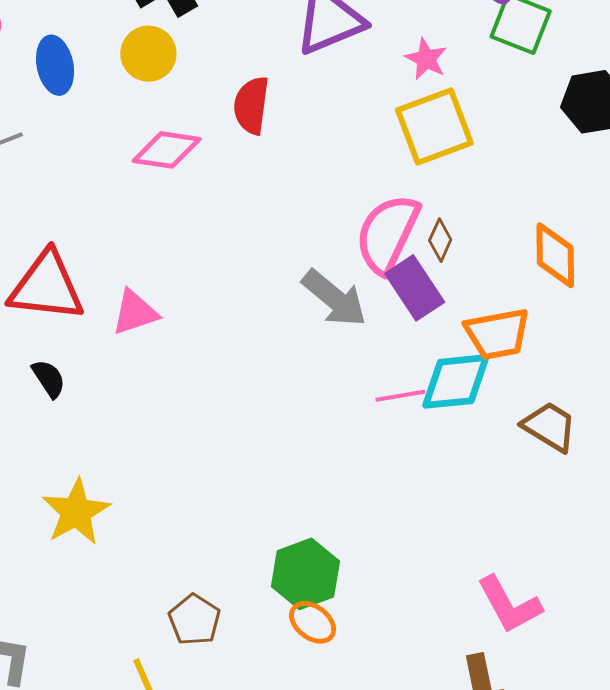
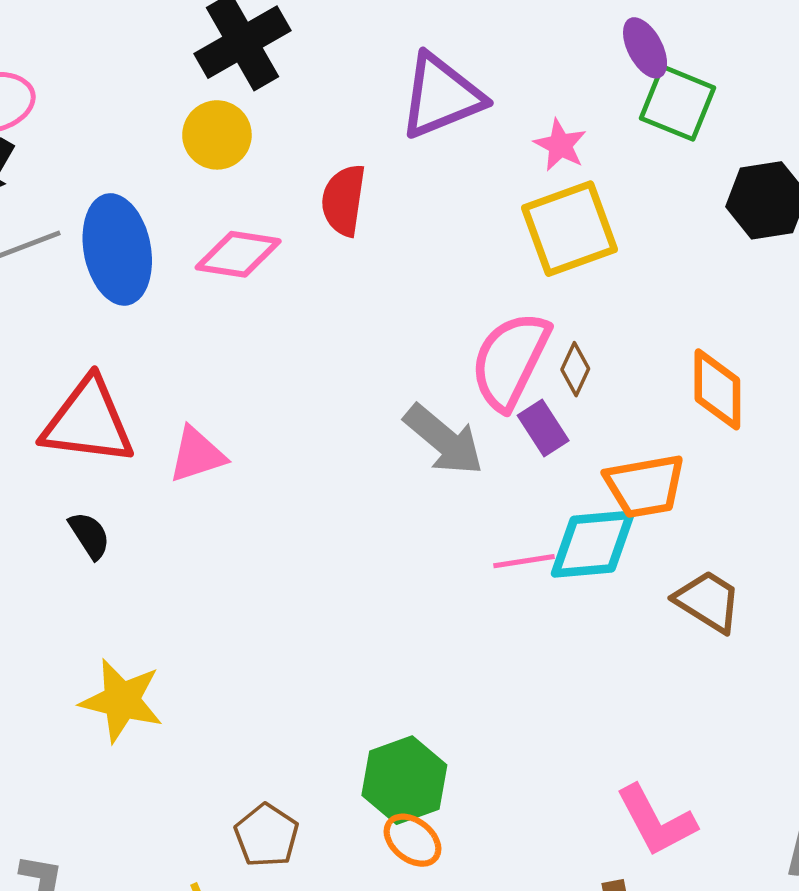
blue ellipse: (55, 65) -> (117, 249), moved, size x1.5
purple rectangle: (415, 288) -> (543, 428), size x0.7
yellow star: (76, 512) -> (122, 701), turned -30

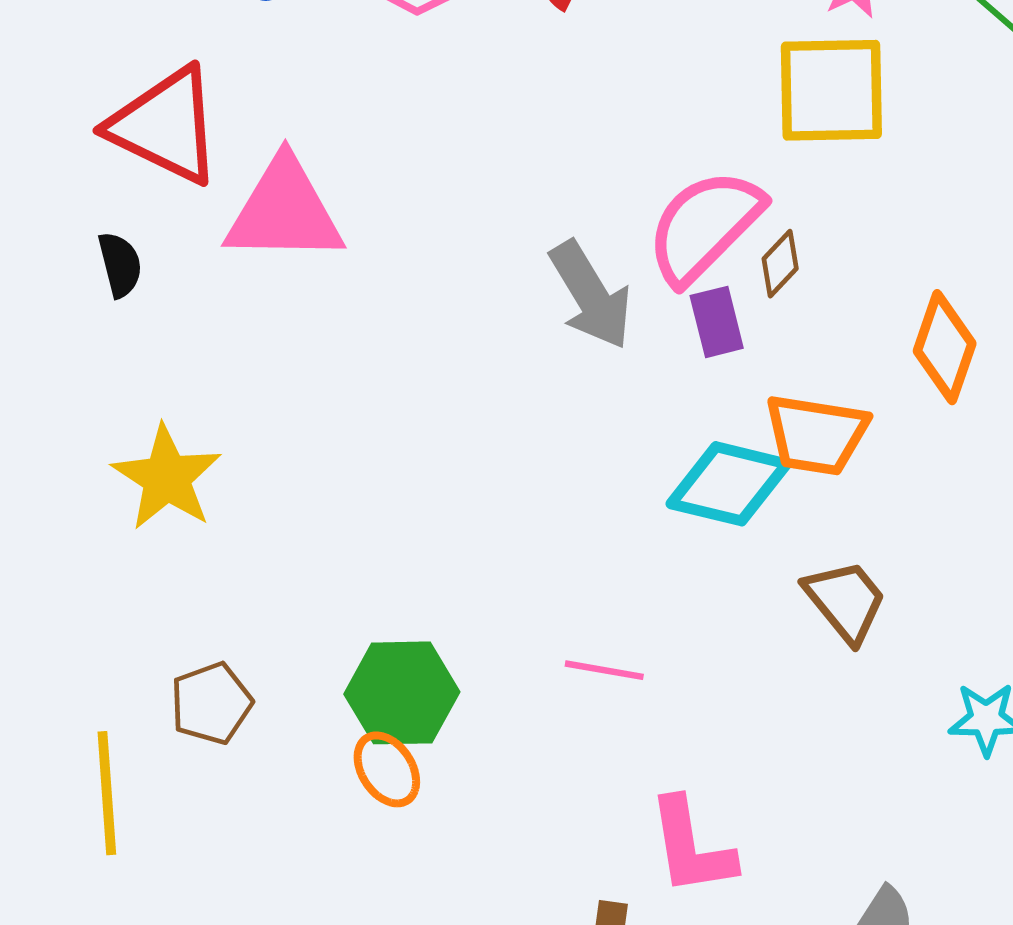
pink triangle: (197, 455) -> (284, 211), size x1.6
pink line: (524, 561) -> (604, 670), moved
yellow star: (122, 701) -> (167, 478), moved

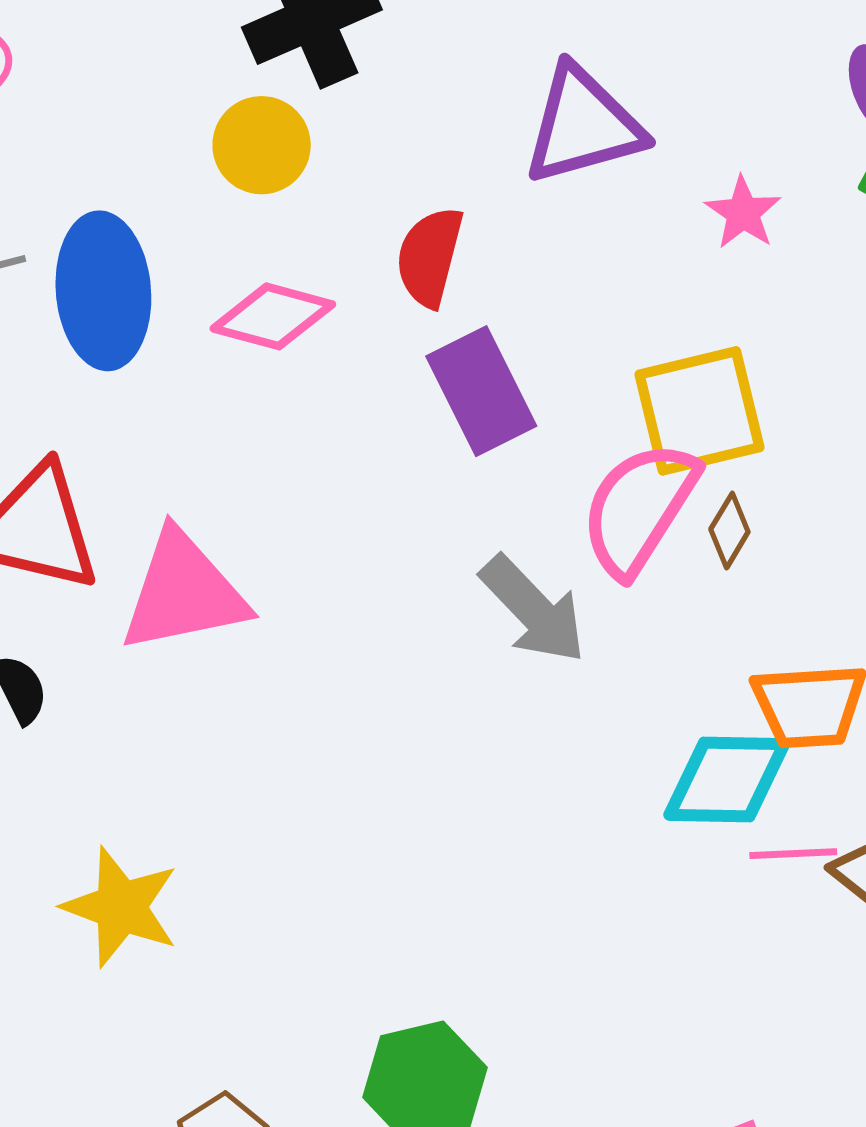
yellow square: (831, 90) -> (699, 411), moved
purple rectangle: (717, 322) -> (481, 391), moved, size x1.6
pink line: (604, 670) -> (793, 854), moved

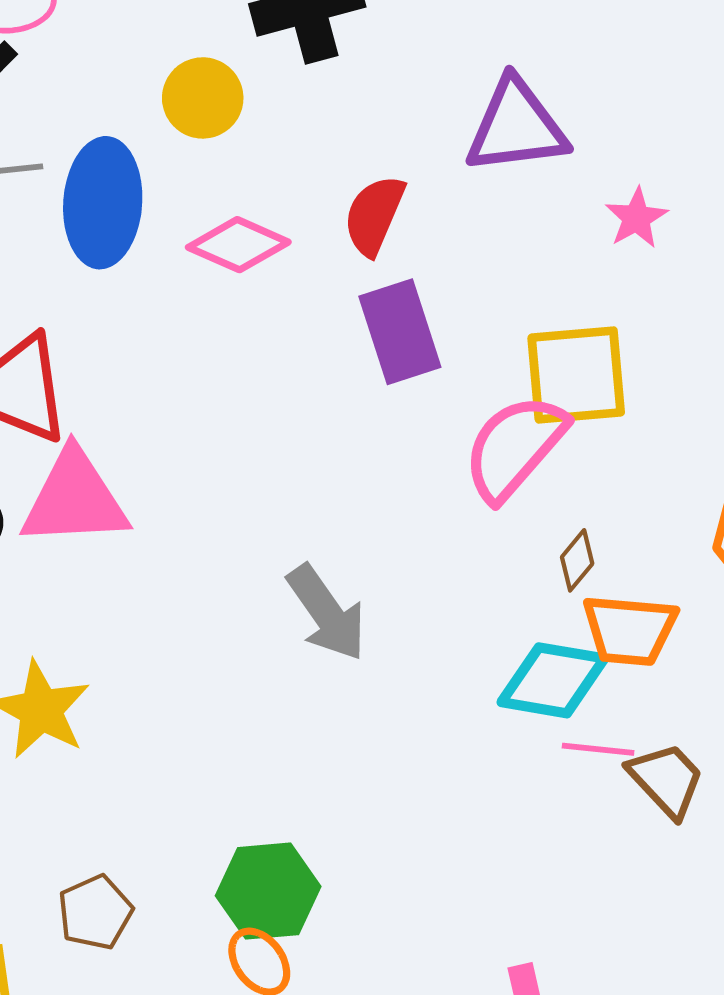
yellow circle: (262, 145) -> (203, 98), moved
brown diamond: (729, 531) -> (577, 560), moved
pink triangle: (184, 592) -> (75, 499), moved
gray arrow: (533, 610) -> (327, 613), moved

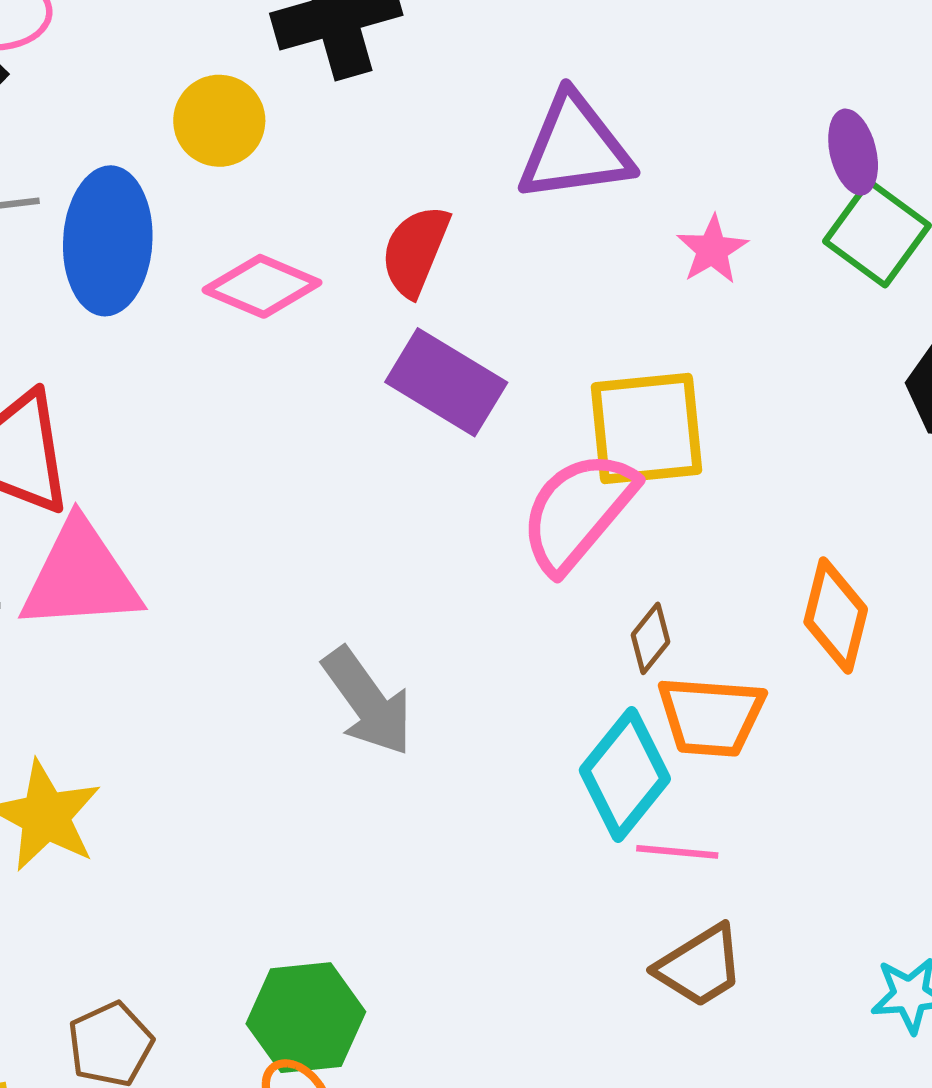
purple rectangle: (400, 332) -> (446, 382), turned -40
cyan diamond: (553, 680) -> (625, 775), turned -60
brown trapezoid: (666, 780) -> (700, 966), moved, turned 102

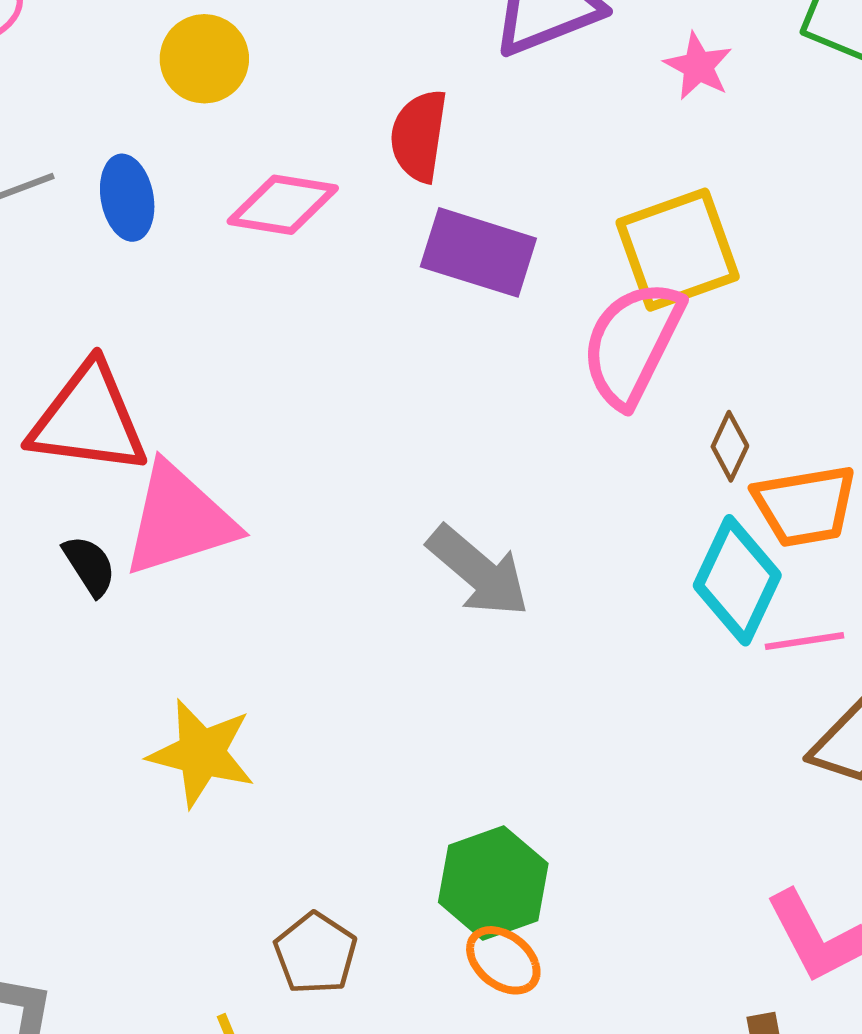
blue ellipse: (108, 241) -> (127, 198), size x0.6

